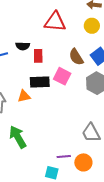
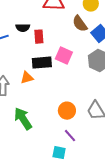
brown semicircle: (76, 57) -> (80, 24), moved
purple line: (64, 156) -> (70, 136), turned 56
orange circle: (83, 162) -> (67, 111), moved

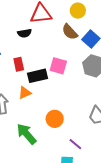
black semicircle: (23, 28) -> (24, 33), moved
red rectangle: (39, 37) -> (19, 64), moved
orange circle: (67, 111) -> (55, 119), moved

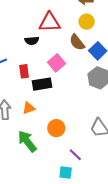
pink square: (58, 66) -> (56, 63), moved, turned 30
orange triangle: (25, 93) -> (29, 108), moved

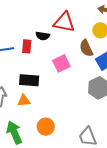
red rectangle: (24, 71) -> (27, 46), moved
black rectangle: (42, 84) -> (29, 80), moved

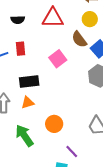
black semicircle: (43, 36) -> (18, 20), moved

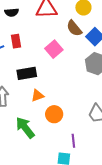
orange triangle: (28, 103) -> (38, 96), moved
purple line: (72, 152) -> (73, 141), turned 40

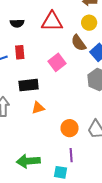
orange circle: (54, 114) -> (70, 128), moved
green arrow: (25, 128) -> (28, 161), moved, turned -60

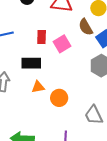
red rectangle: (20, 52) -> (42, 37), moved
orange circle: (70, 128) -> (59, 98), moved

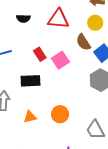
red rectangle: (42, 37) -> (40, 54), turned -32
orange triangle: (38, 87) -> (30, 117), moved

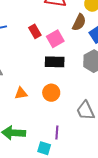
brown semicircle: (83, 42) -> (79, 22), turned -126
black rectangle: (31, 81) -> (55, 62), moved

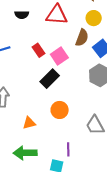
black rectangle: (55, 62) -> (50, 79), moved, turned -42
orange triangle: (21, 93) -> (29, 123), moved

